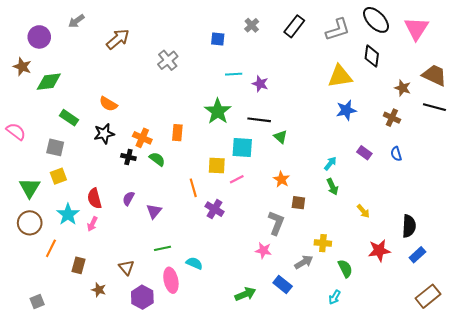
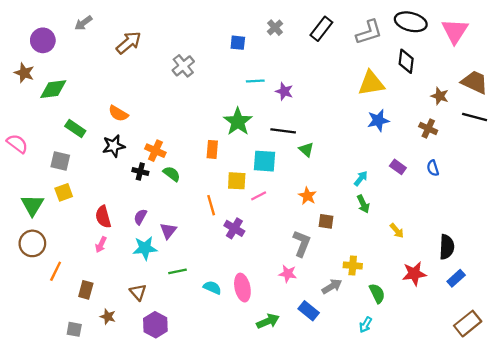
black ellipse: (376, 20) -> (411, 22), turned -32
orange rectangle: (177, 133) -> (212, 149), moved
cyan star: (68, 214) -> (145, 248), moved, turned 30
pink ellipse: (171, 280) -> (242, 288), moved
gray square: (37, 301) -> (74, 329), moved, turned 32

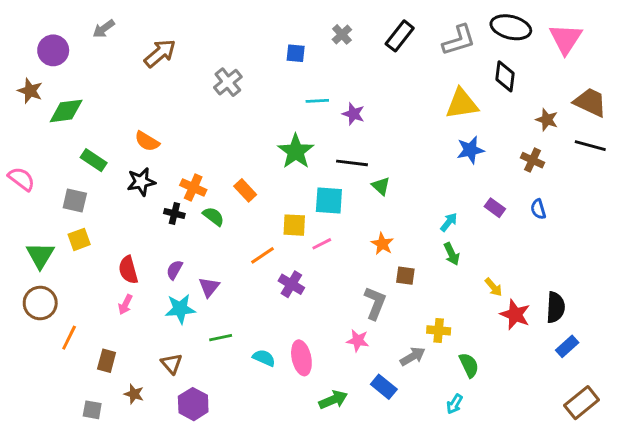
orange rectangle: (212, 149) -> (245, 190), moved, turned -48
orange line: (211, 205) -> (262, 255), turned 72
red star: (414, 274) -> (515, 315), moved, turned 30

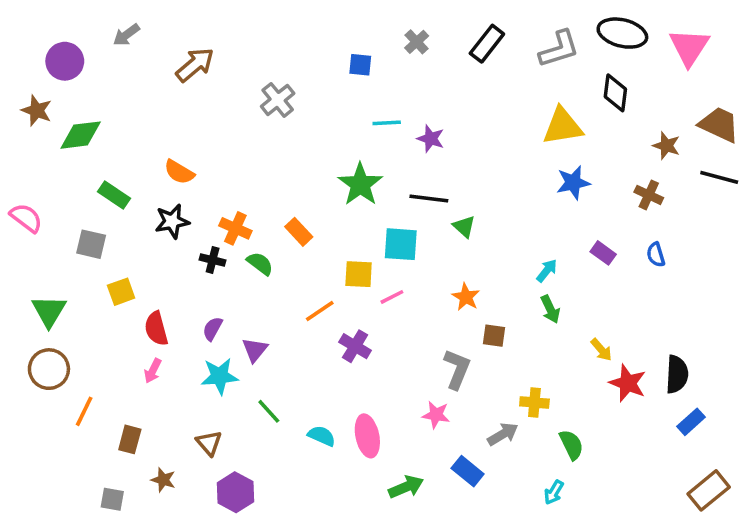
yellow square: (79, 239) -> (121, 292), moved
green line: (221, 338) -> (269, 411), turned 60

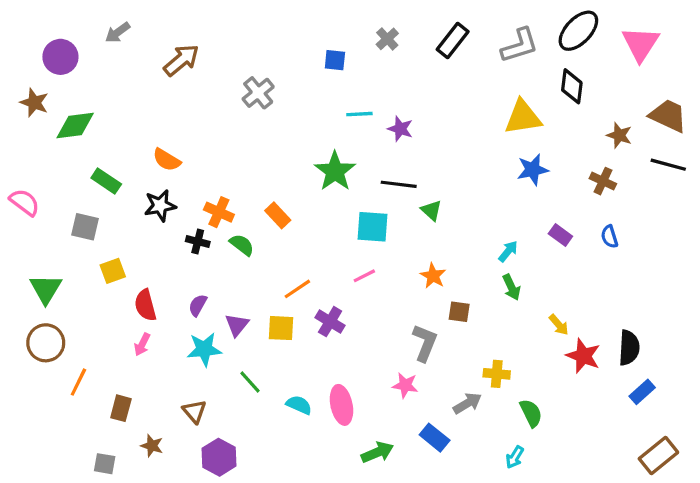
black ellipse: (622, 33) -> (578, 31), turned -60
yellow square: (359, 274) -> (281, 328), moved

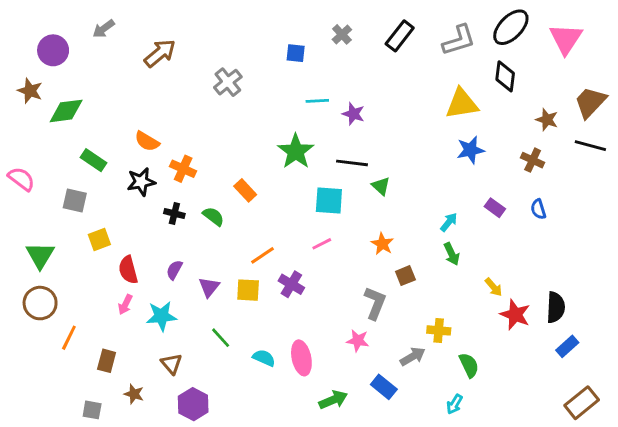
brown trapezoid: (668, 116) -> (590, 102), turned -72
orange cross: (219, 212) -> (183, 169), moved
brown square: (459, 312) -> (405, 276), turned -30
cyan star: (204, 349) -> (161, 316), moved

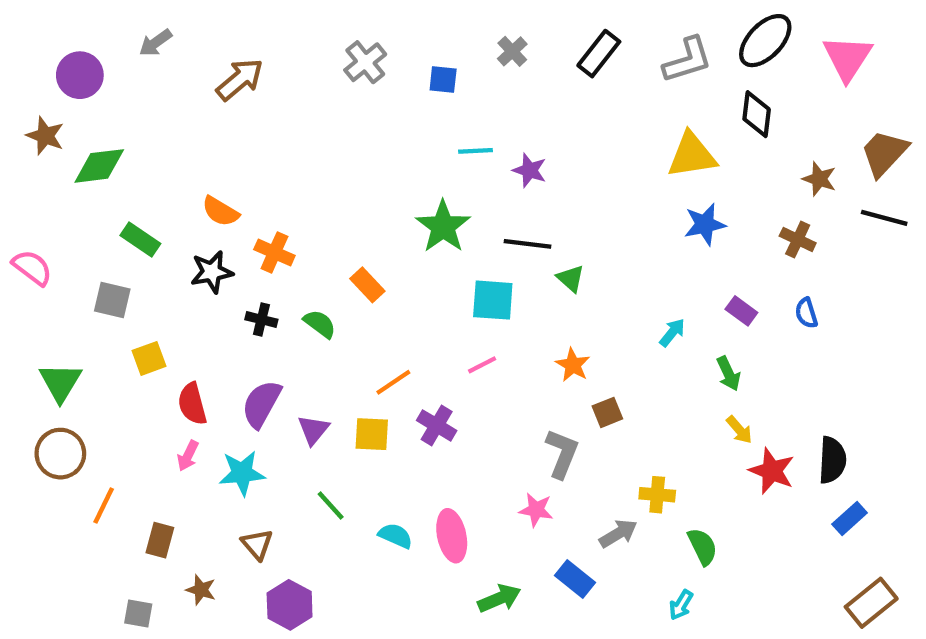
gray cross: (228, 82) -> (365, 62), moved
green arrow: (452, 254) -> (729, 374), moved
purple semicircle: (174, 270) -> (261, 404), size x1.6

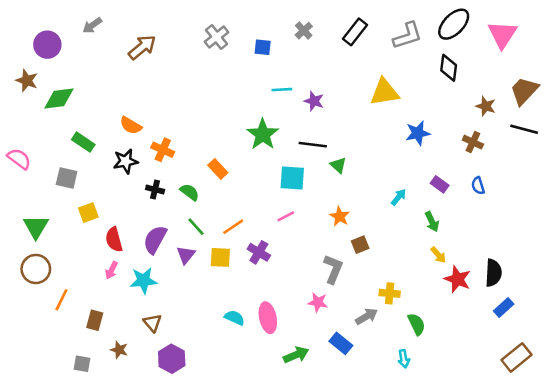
yellow triangle: (692, 155) -> (384, 92), moved
green line: (331, 505) -> (196, 227), moved
cyan arrow: (681, 605) -> (404, 359), turned -42

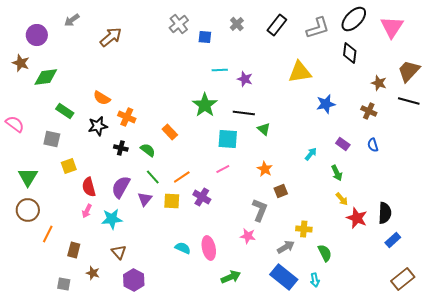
gray cross: (217, 37) -> (179, 24), moved
blue rectangle: (341, 343) -> (284, 277), moved, size x1.5

